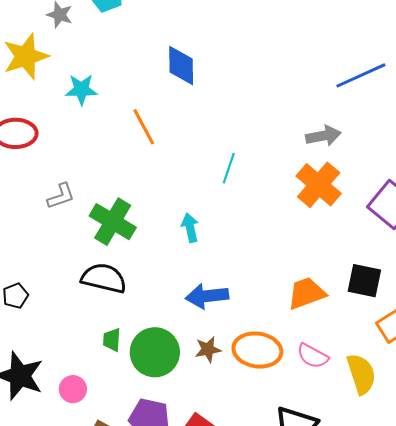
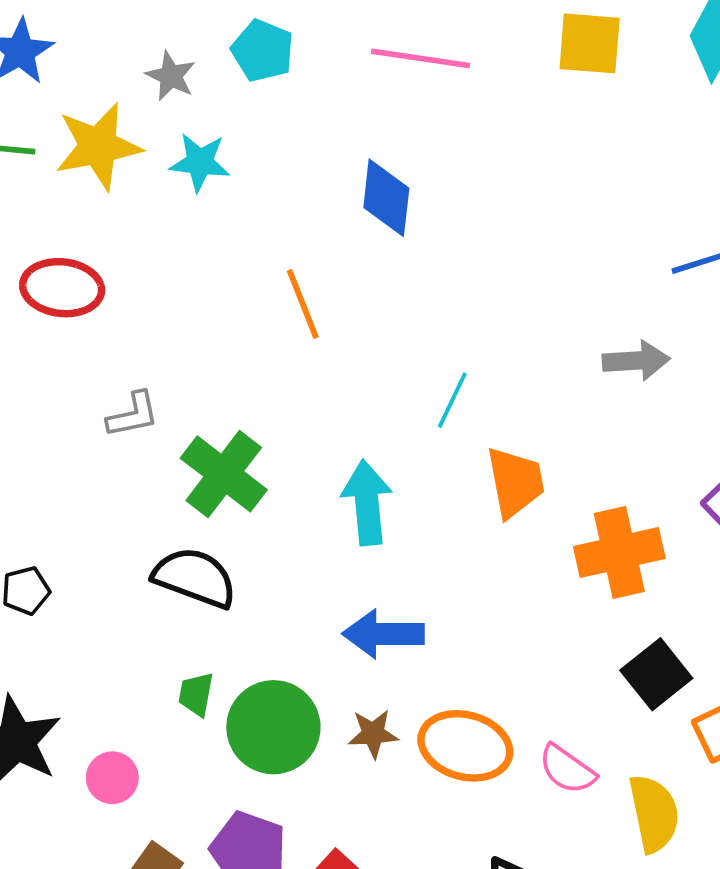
cyan star: (81, 90) -> (200, 162), moved
orange cross: (319, 185) -> (619, 553), moved, turned 30
cyan arrow: (190, 228) -> (367, 503), size x1.5
black square: (364, 281) -> (656, 674), moved, turned 33
orange trapezoid: (306, 293) -> (515, 482), moved, turned 93

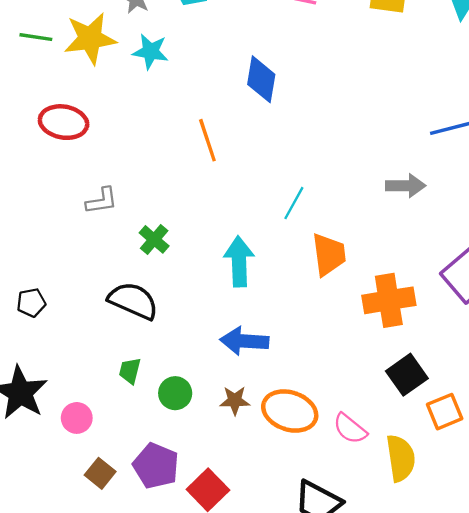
green cross: (224, 474) -> (154, 239), size x0.6
green circle: (273, 727) -> (175, 393), size x0.6

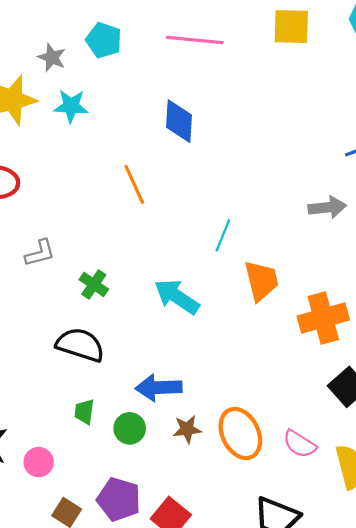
cyan arrow: (239, 262) -> (177, 297), turned -48
blue arrow: (244, 341) -> (159, 388), moved
orange ellipse: (290, 411) -> (240, 433), turned 51

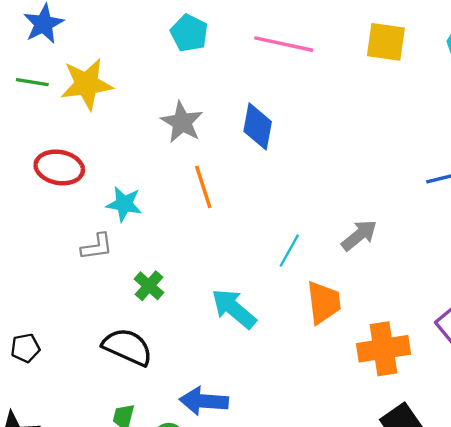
gray star: (52, 57) -> (182, 122), moved, size x1.4
cyan star: (71, 106) -> (124, 204), moved
gray arrow: (327, 207) -> (359, 235), moved, turned -39

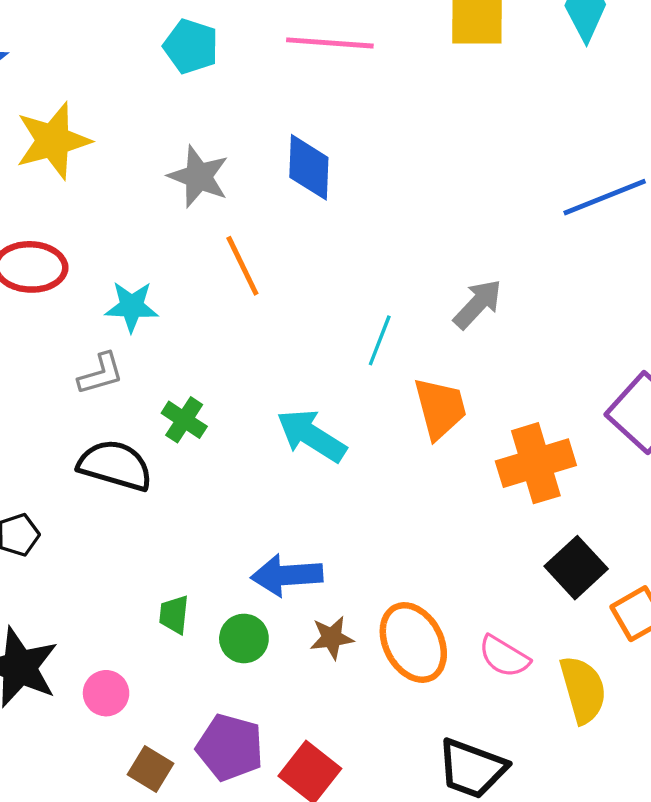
black semicircle: (127, 347) -> (115, 465), moved

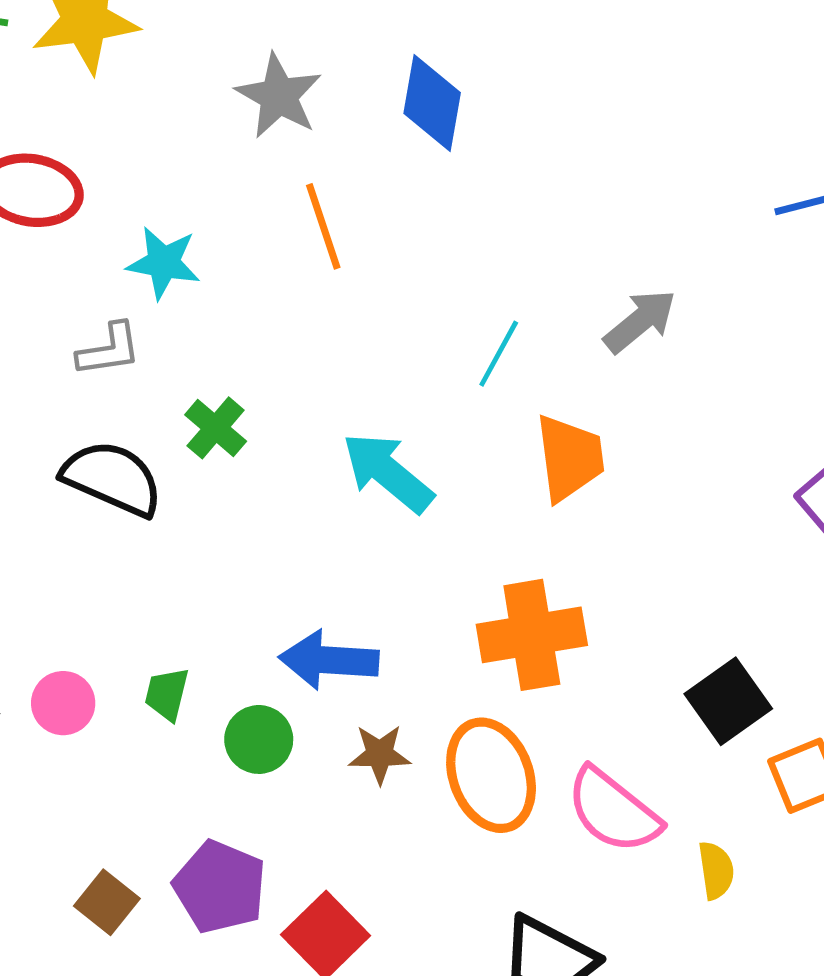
orange cross: (536, 463) -> (532, 635), moved
pink semicircle: (504, 656) -> (613, 811), size x1.4
yellow semicircle: (583, 690) -> (716, 870), size x0.6
pink circle: (106, 693) -> (63, 703), moved

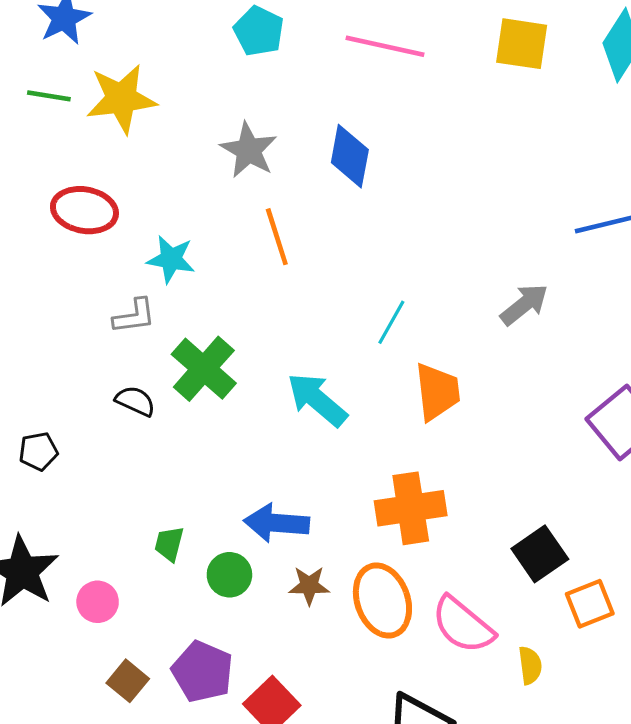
gray arrow: (640, 321) -> (524, 304), moved
green cross: (216, 428) -> (204, 369), size x1.6
black semicircle: (112, 478) -> (135, 401), size x0.6
pink circle: (63, 703) -> (98, 602), moved

